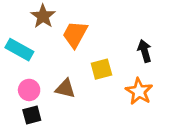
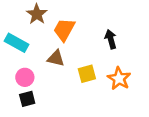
black arrow: (145, 51) -> (111, 39), moved
yellow square: (101, 69) -> (87, 74), moved
brown triangle: (65, 89) -> (56, 58), moved

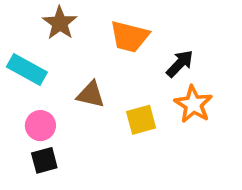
orange trapezoid: (64, 30) -> (129, 37), moved, turned -105
black arrow: (111, 39) -> (180, 64), turned 60
orange star: (119, 79) -> (193, 104), moved

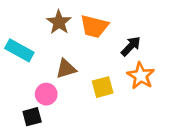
brown star: (60, 23) -> (59, 22), moved
brown triangle: (91, 95) -> (66, 69), turned -30
pink circle: (40, 126) -> (46, 94), moved

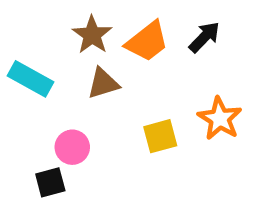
orange trapezoid: (94, 26) -> (147, 41), turned -52
black arrow: (131, 46) -> (204, 37), moved
brown triangle: (66, 69) -> (103, 83), moved

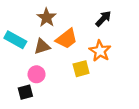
orange trapezoid: (147, 41) -> (67, 39), moved
brown triangle: (103, 83) -> (42, 46), moved
orange star: (220, 119) -> (100, 51), moved

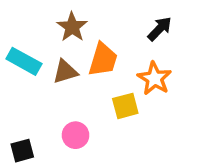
orange trapezoid: (67, 39) -> (103, 60), turned -35
pink circle: (37, 74) -> (76, 135), moved
black square: (25, 92) -> (22, 151), moved

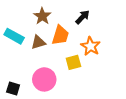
black arrow: (160, 29) -> (82, 17), moved
pink circle: (76, 135) -> (44, 79), size x1.5
black square: (22, 151) -> (13, 89), turned 32

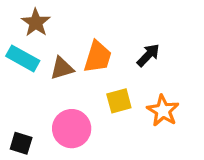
brown star: (42, 16) -> (36, 23), moved
black arrow: (82, 17) -> (148, 55), moved
orange star: (91, 46) -> (163, 111), moved

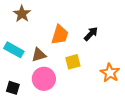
cyan rectangle: (23, 58) -> (14, 50), moved
brown triangle: (62, 68) -> (39, 55), moved
orange star: (163, 111) -> (110, 73), moved

